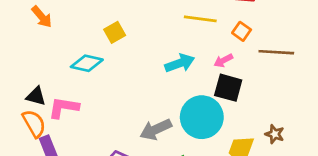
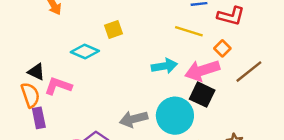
brown line: (276, 52) -> (249, 72), turned -52
pink arrow: (223, 61) -> (202, 71), size x2.0

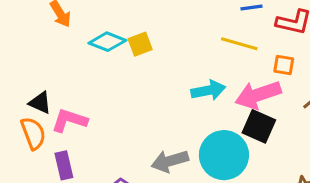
orange square: (222, 48) -> (284, 65), turned -35
cyan diamond: (85, 52) -> (107, 42), moved
purple rectangle: (39, 118) -> (64, 165), moved

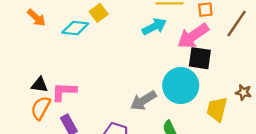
yellow square: (140, 44) -> (99, 13), moved
cyan arrow: (208, 90) -> (154, 27), moved
orange semicircle: (33, 133) -> (41, 108), turned -115

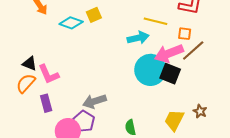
brown line: (237, 24) -> (193, 51), moved
cyan circle: (181, 86) -> (150, 70), moved
pink L-shape: (64, 92) -> (49, 74), turned -130
gray arrow: (143, 101) -> (94, 101), moved

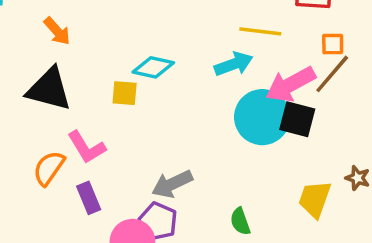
yellow square: (94, 15) -> (125, 93), moved, turned 35
cyan diamond: (71, 23) -> (153, 67), moved
orange square: (185, 34) -> (333, 44), moved
black triangle: (29, 64) -> (49, 89), moved, size x1.8

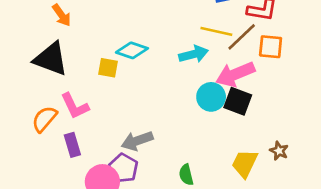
orange square: (333, 44) -> (271, 47), size x1.4
brown line: (332, 74) -> (242, 37), moved
cyan circle: (262, 117) -> (211, 97), size x0.7

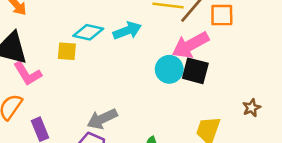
cyan arrow: (194, 54) -> (127, 31), moved
pink L-shape: (75, 106) -> (27, 74), moved
brown star: (279, 151) -> (252, 108), moved, turned 30

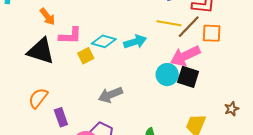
yellow square: (67, 51) -> (86, 56), turned -35
pink L-shape: (27, 74) -> (70, 36), moved, turned -60
gray arrow: (102, 119) -> (110, 95), moved

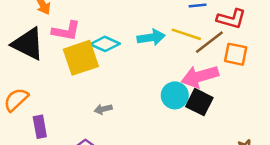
cyan arrow: (135, 42) -> (151, 37), moved
yellow square: (86, 56) -> (81, 58), size x1.8
gray arrow: (110, 95) -> (103, 109), size x0.6

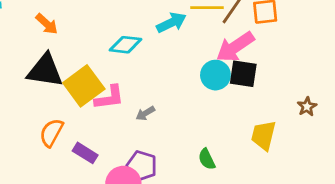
pink L-shape: (66, 31) -> (109, 98), moved
yellow square: (81, 58) -> (84, 86), moved
purple rectangle: (40, 127) -> (85, 153), turned -30

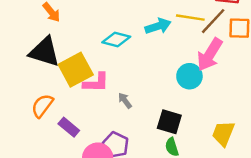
pink arrow: (235, 47) -> (210, 55), turned -32
black square: (243, 74) -> (169, 122), moved
gray arrow: (145, 113) -> (125, 100), turned 77

